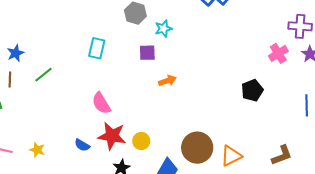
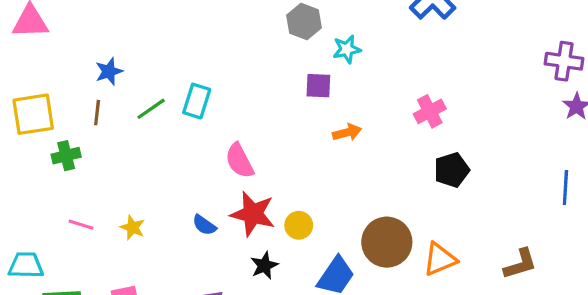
cyan rectangle: (97, 48) -> (197, 101), moved
pink cross: (278, 53) -> (430, 111), moved
black pentagon: (252, 90) -> (452, 170), moved

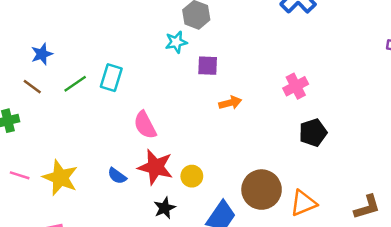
cyan star: (347, 49) -> (176, 42), moved
brown line: (97, 113) -> (32, 87), turned -60
yellow star: (132, 227) -> (60, 178), size x1.8

